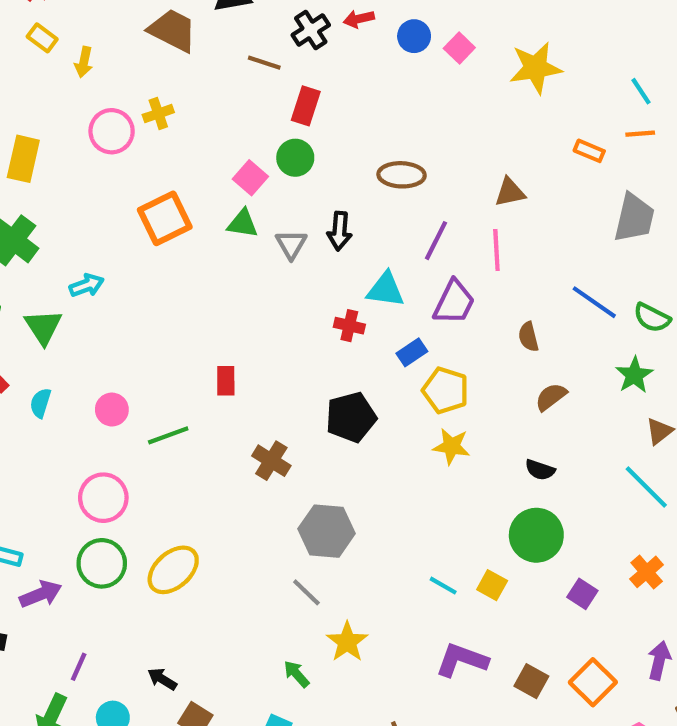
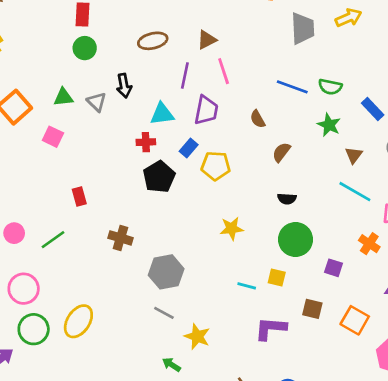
pink square: (250, 178) -> (53, 137), moved
brown triangle: (510, 192) -> (207, 40), moved
black pentagon: (351, 417) -> (159, 177), moved
yellow star: (451, 446) -> (232, 228), moved
brown square: (531, 681) -> (312, 309), moved

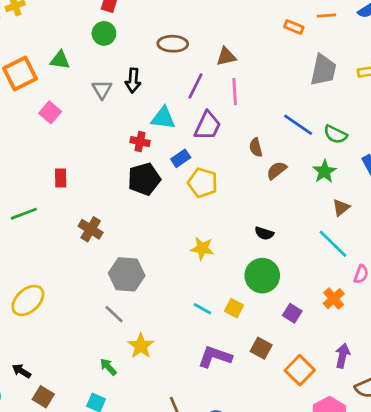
green triangle: (63, 97) -> (60, 60), moved
brown semicircle: (281, 152) -> (277, 170), moved

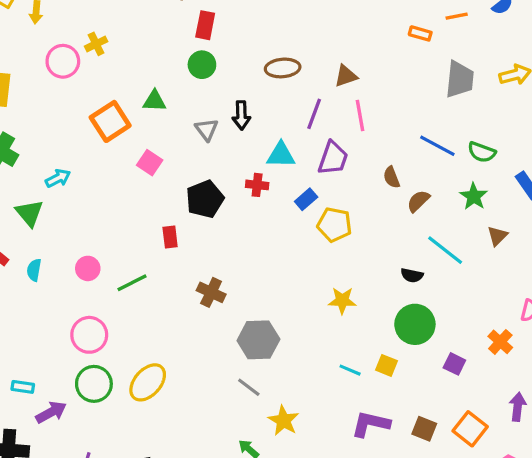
black pentagon: (144, 179) -> (205, 199), moved
cyan line: (333, 244) -> (445, 250), moved
brown square: (261, 348) -> (424, 429), moved

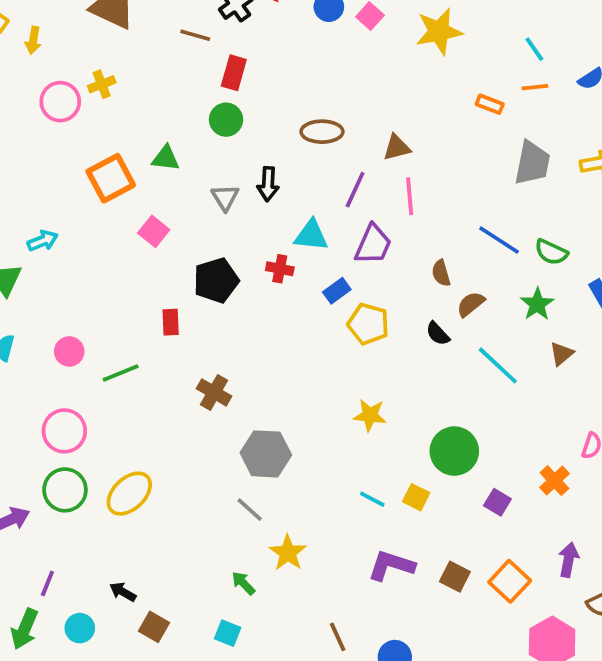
black semicircle: (412, 275) -> (438, 334), moved, turned 30

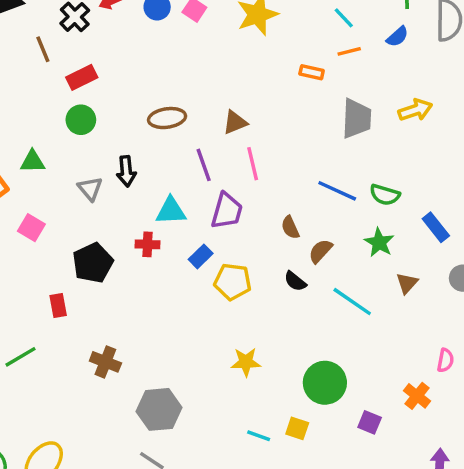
brown line: (195, 35) -> (43, 49), turned 60
red rectangle: (234, 73) -> (82, 77), turned 56
purple line: (355, 190) -> (204, 165), turned -36

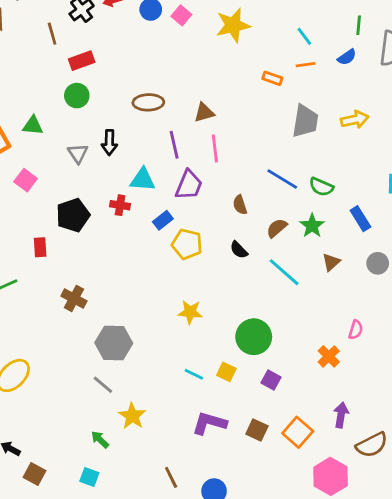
brown semicircle: (320, 251) -> (277, 228), moved
purple square: (370, 422) -> (271, 380), moved

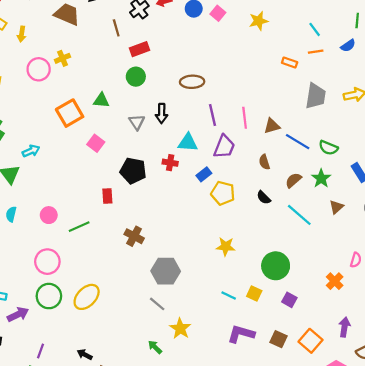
yellow star: (233, 25) -> (258, 21), size x0.7
brown triangle: (204, 113) -> (272, 126), moved
black pentagon: (73, 215) -> (133, 171), turned 30

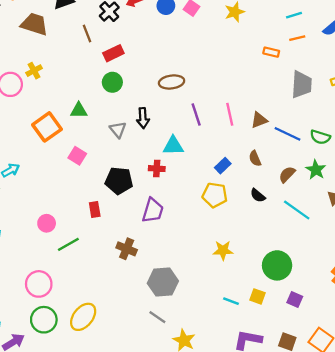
cyan line: (315, 29) -> (294, 15), turned -64
purple trapezoid: (224, 147) -> (153, 211), moved
blue rectangle: (204, 174) -> (223, 166), moved
pink circle: (49, 215) -> (47, 223), moved

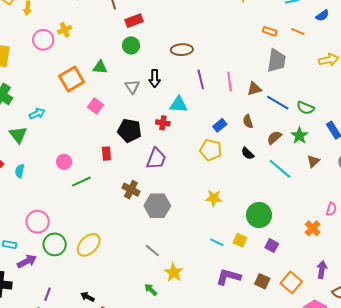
orange line: (297, 38) -> (298, 31), moved, turned 32
gray trapezoid: (302, 84) -> (276, 61), moved
gray hexagon: (163, 282) -> (157, 206), moved
pink circle: (39, 284) -> (38, 222), moved

